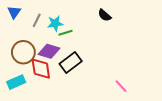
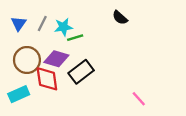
blue triangle: (14, 12) -> (19, 23), moved

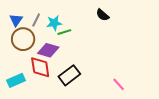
brown circle: (27, 60) -> (23, 39), moved
black rectangle: (81, 72) -> (69, 75), moved

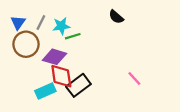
red diamond: (40, 67) -> (61, 76), moved
cyan rectangle: (16, 80) -> (45, 91), moved
pink line: (119, 84) -> (134, 78), moved

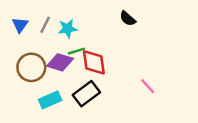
green line: (73, 36) -> (76, 51), moved
brown circle: (26, 44) -> (31, 67), moved
red diamond: (61, 76) -> (94, 62), moved

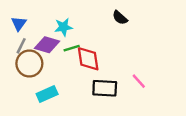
gray line: (45, 25) -> (21, 46), moved
purple diamond: (60, 62) -> (47, 45), moved
black rectangle: (86, 94) -> (105, 88), moved, turned 40

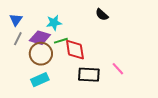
brown circle: (29, 64) -> (41, 54), moved

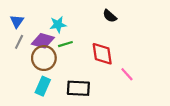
red diamond: (75, 50) -> (102, 54), moved
black rectangle: (89, 75) -> (78, 88), moved
cyan rectangle: (40, 80) -> (43, 86), turned -42

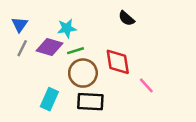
brown circle: (44, 58) -> (83, 73), moved

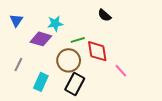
gray line: (22, 48) -> (18, 65), moved
green line: (76, 51) -> (78, 40), moved
black rectangle: (90, 102) -> (75, 84), turned -65

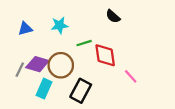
blue triangle: (16, 20) -> (25, 29), moved, turned 40
purple diamond: (41, 39) -> (37, 64), moved
brown circle: (69, 60) -> (61, 65), moved

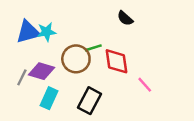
cyan star: (60, 25) -> (46, 32), moved
blue triangle: (25, 29) -> (28, 32), size x1.5
brown circle: (61, 65) -> (76, 59), moved

